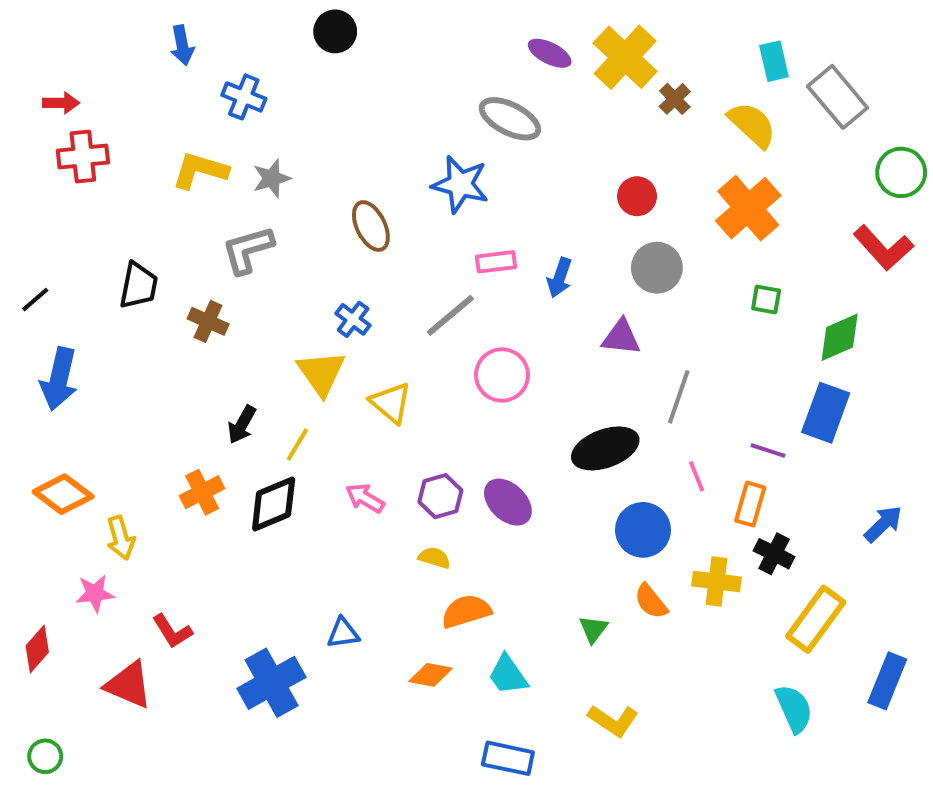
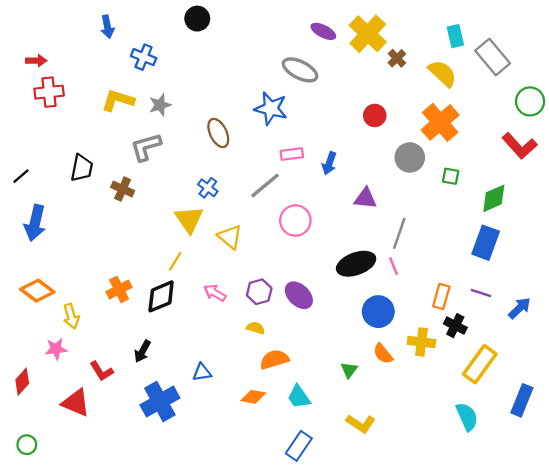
gray circle: (657, 268) -> (410, 157), moved
black arrow: (242, 425) -> (142, 351), moved
purple line: (768, 450) -> (481, 293), moved
pink line: (697, 476) -> (393, 266), moved
blue rectangle: (508, 758) -> (299, 446), turned -68

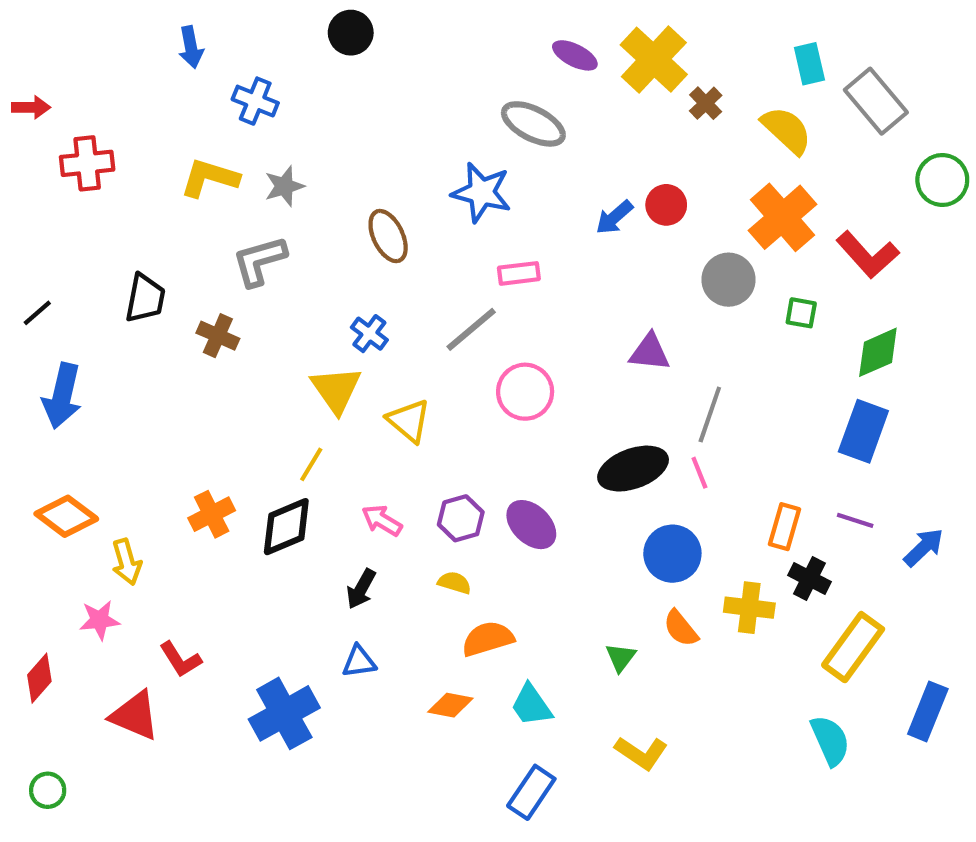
red arrow: (36, 61) -> (31, 107), moved
red L-shape: (520, 146) -> (868, 255), moved
blue arrow: (329, 163) -> (614, 217), moved, turned 30
black arrow: (142, 351) -> (361, 589), moved

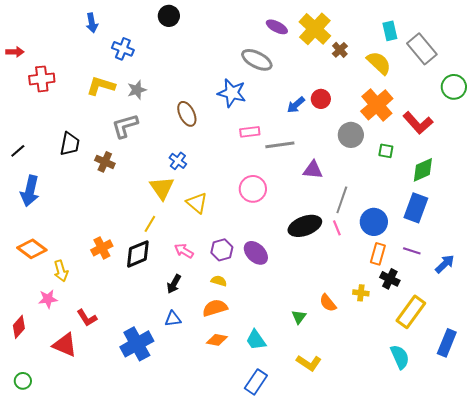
gray line: (471, 329) -> (280, 145), moved, turned 32
blue circle: (672, 554) -> (374, 222), moved
yellow cross: (749, 608) -> (361, 293), size x0.7
orange semicircle: (488, 639) -> (215, 308), moved

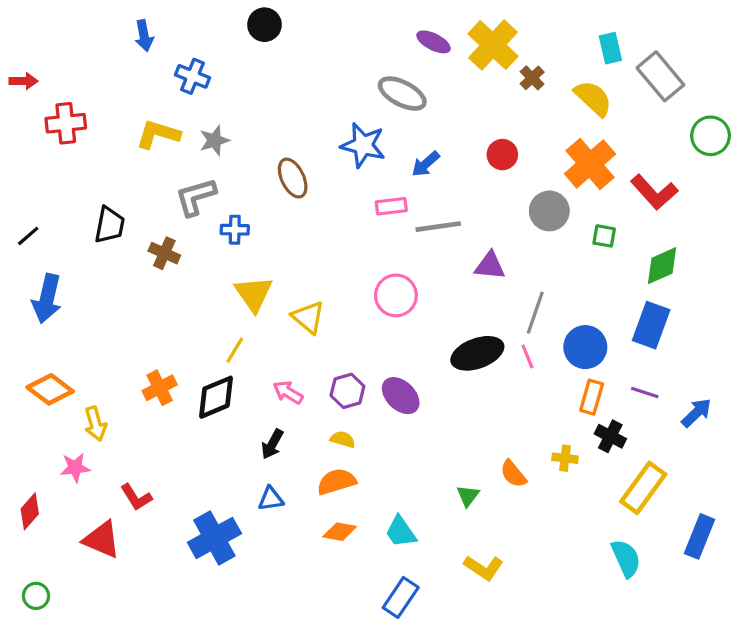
blue arrow: (296, 105) -> (426, 164), moved
blue cross: (178, 161) -> (235, 230), moved, turned -36

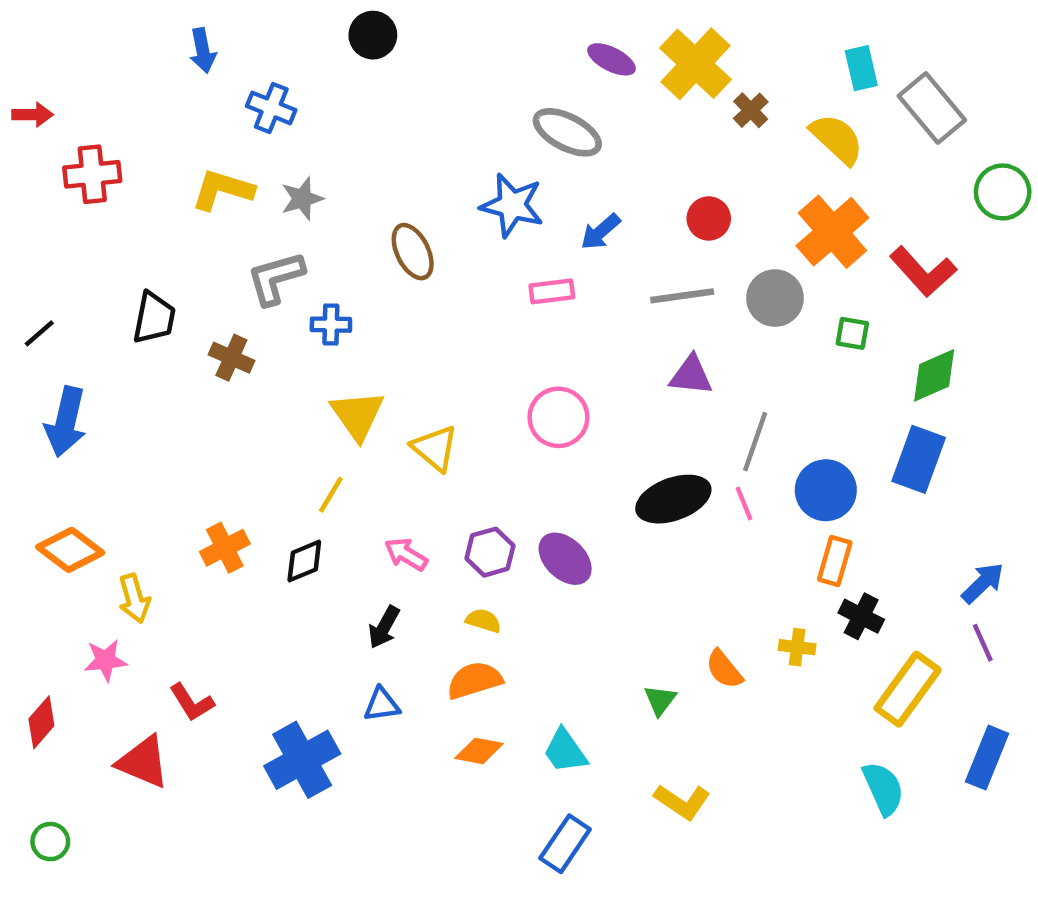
gray line: (438, 227) -> (682, 296), moved
purple line: (645, 392) -> (983, 643), moved, turned 48
black diamond: (216, 397) -> (304, 561), size x0.7

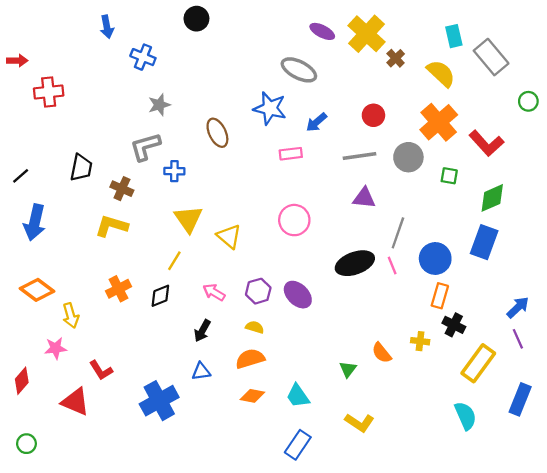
yellow L-shape: (223, 190) -> (111, 226), moved
green circle: (1003, 192) -> (528, 101), size x0.7

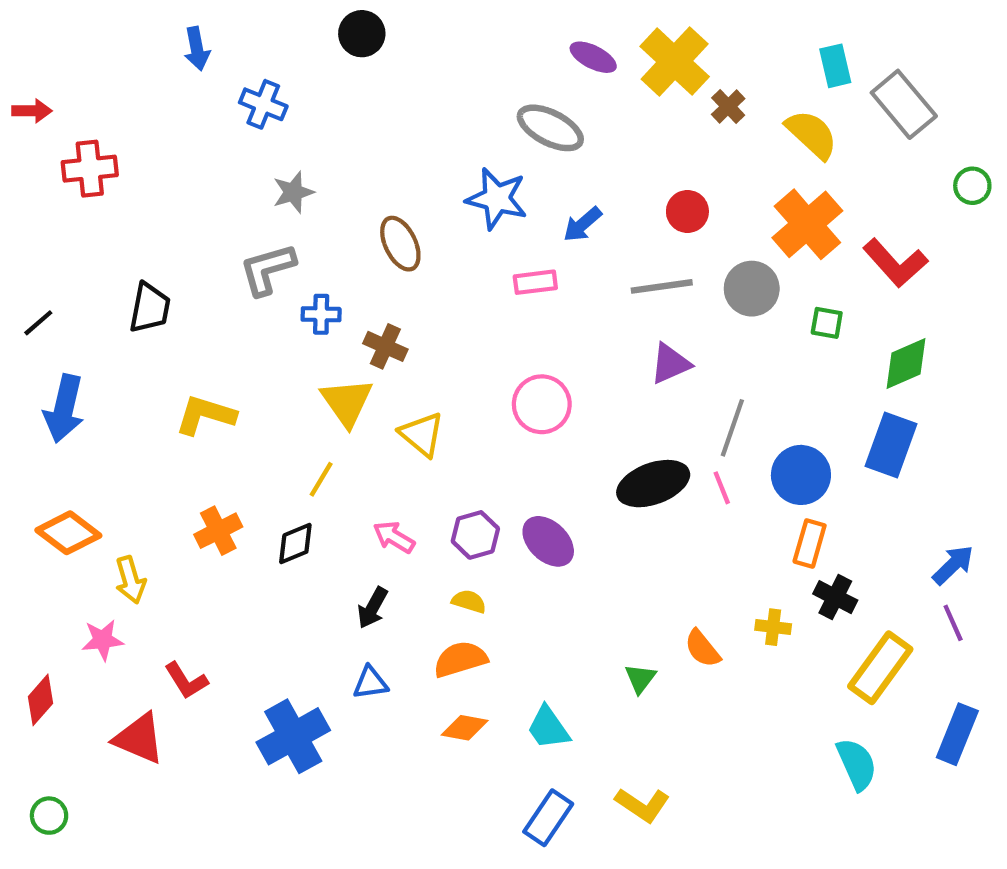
brown cross: (122, 189) -> (385, 346), moved
purple triangle: (364, 198) -> (670, 364), turned -30
yellow L-shape: (360, 423) -> (642, 805), moved

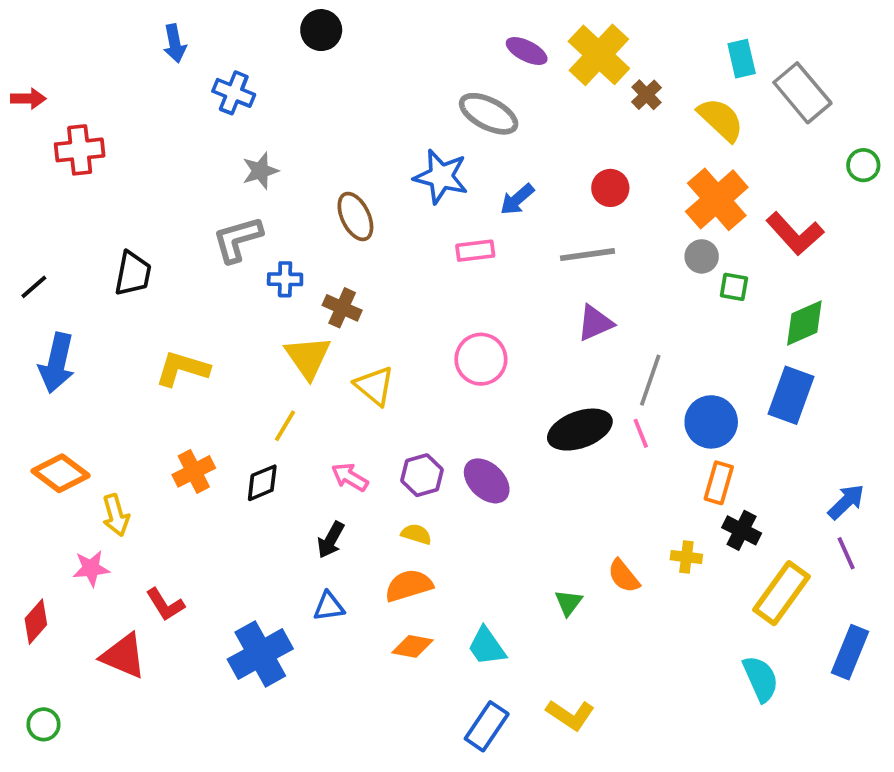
gray circle: (752, 289) -> (702, 256), moved, size x0.7

